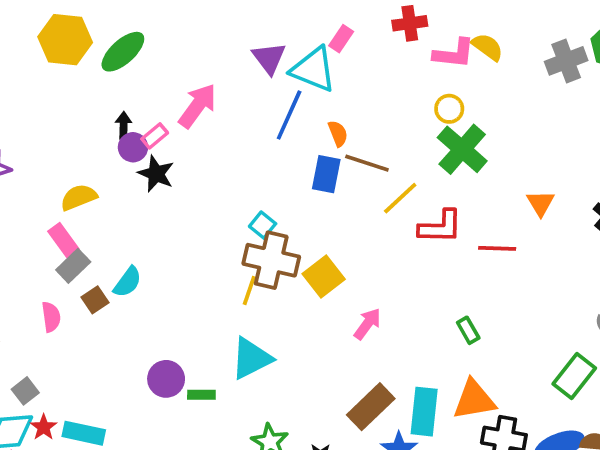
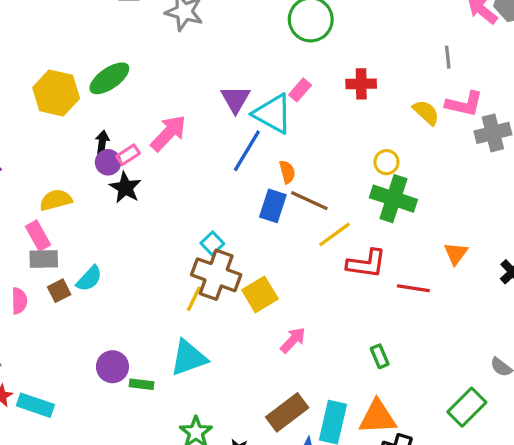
yellow hexagon: (65, 40) -> (56, 93), moved
pink L-shape: (454, 54) -> (464, 104), moved
green cross: (462, 149) -> (393, 199), turned -30
gray rectangle: (73, 266) -> (44, 259), turned 36

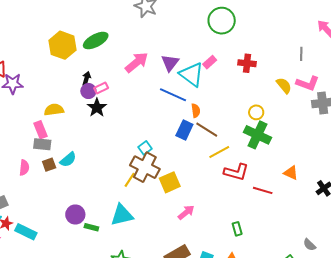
pink arrow: (168, 133) -> (137, 62), moved
blue line: (247, 151) -> (173, 95), turned 76
orange triangle: (456, 254) -> (291, 173), turned -49

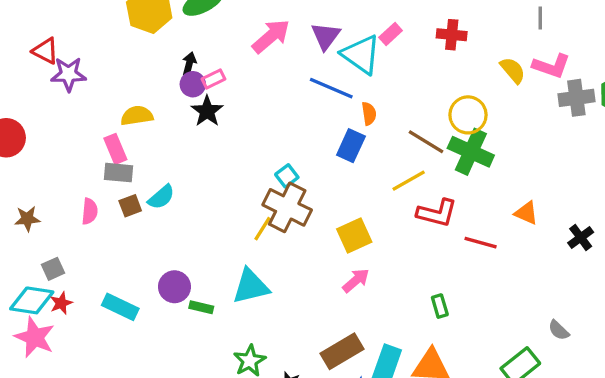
yellow circle: (256, 112) -> (468, 115), size x1.5
brown line: (207, 130) -> (426, 142), moved
yellow square: (170, 182) -> (354, 235), moved
cyan rectangle: (26, 232) -> (120, 307), moved

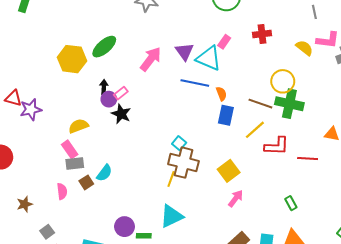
blue rectangle: (351, 146) -> (226, 115), moved

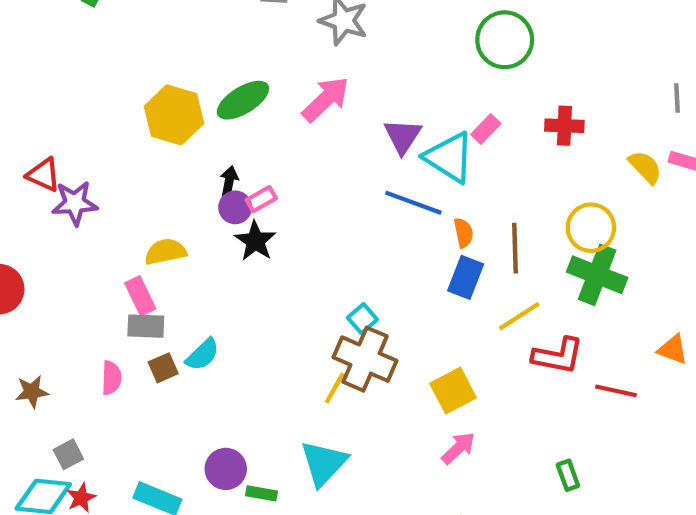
pink arrow: (151, 59) -> (326, 99), moved
brown line: (260, 104) -> (515, 248), moved, turned 60
cyan triangle: (171, 216) -> (324, 463), turned -30

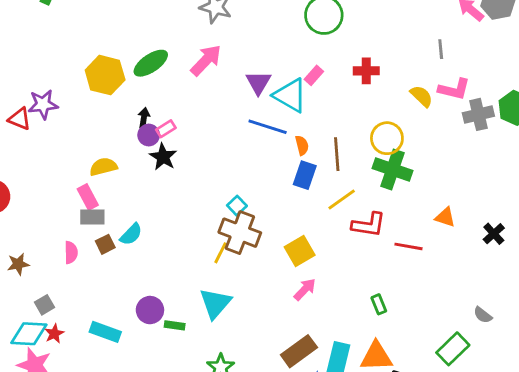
purple star: (75, 203) -> (43, 104), moved

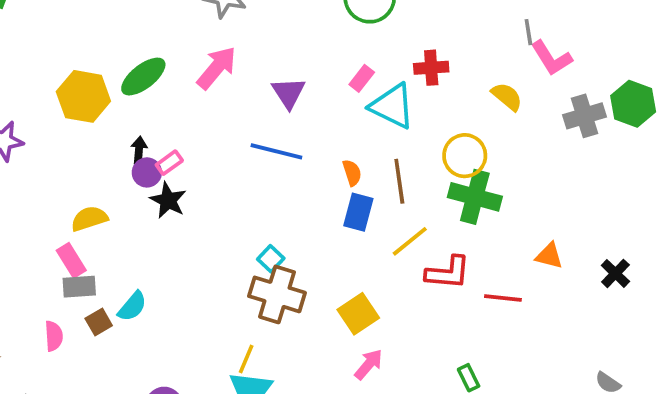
pink L-shape: (454, 89) -> (551, 58), moved, turned 48
cyan triangle: (290, 95) -> (392, 106), moved
blue line: (268, 127) -> (276, 151), moved
yellow line: (221, 253) -> (246, 359), moved

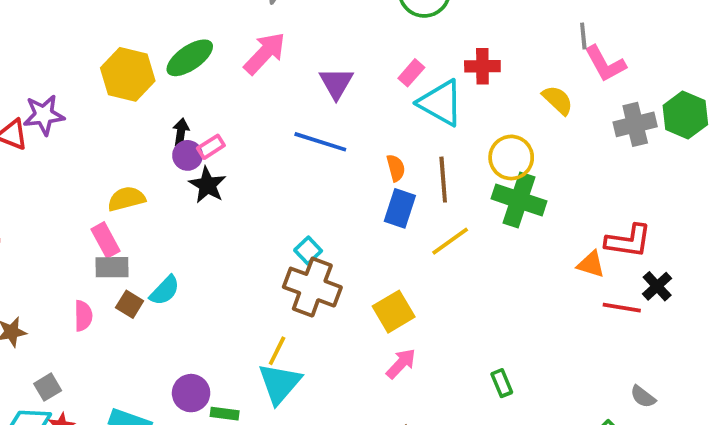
red L-shape: (448, 273) -> (628, 241), moved
red line: (503, 298) -> (622, 308), moved
brown square: (99, 322) -> (130, 304), turned -32

